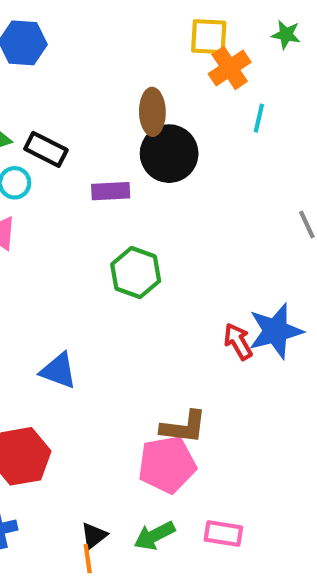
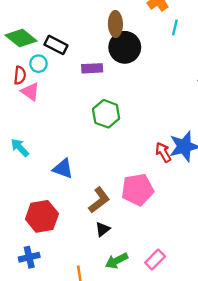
brown L-shape: (184, 427) -> (99, 200), moved, turned -44
pink pentagon: (167, 465) -> (138, 190), moved
pink rectangle: (223, 534) -> (155, 260), turned -54
black triangle: (94, 536) -> (103, 229), moved

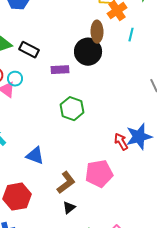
brown ellipse: (115, 24) -> (97, 32), moved
cyan circle: (38, 64) -> (15, 79), moved

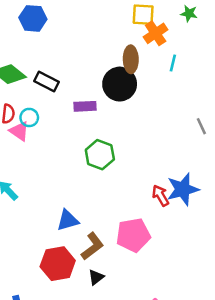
blue triangle: (35, 156) -> (68, 220), moved, turned -36
red hexagon: (17, 197) -> (58, 264), moved

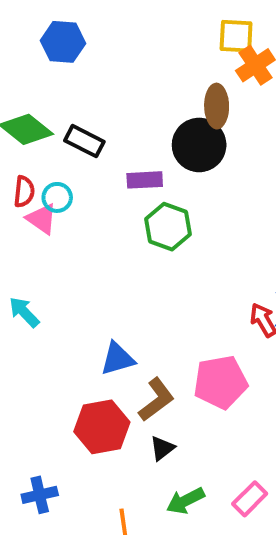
green hexagon: (100, 155) -> (168, 227), moved

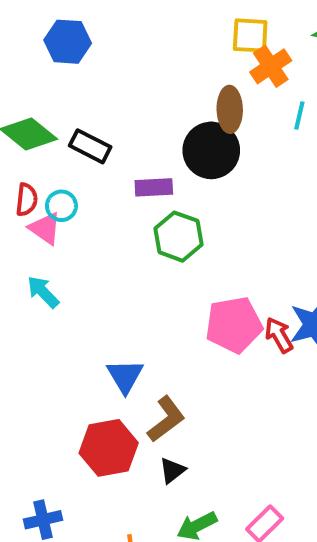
cyan arrow: (24, 312) -> (43, 292), moved
blue triangle: (117, 359) -> (125, 376), turned -45
pink pentagon: (220, 382) -> (234, 325), moved

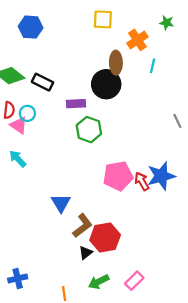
yellow square: (250, 35) -> (103, 19), moved
red hexagon: (109, 448) -> (105, 237), moved

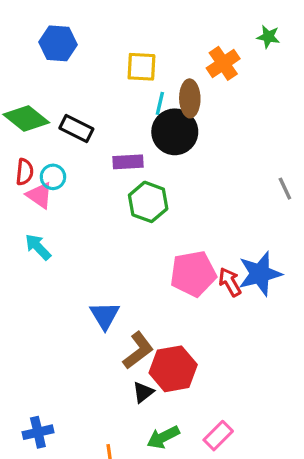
yellow square: (103, 19) -> (141, 67), moved
cyan line: (153, 66) -> (160, 103), moved

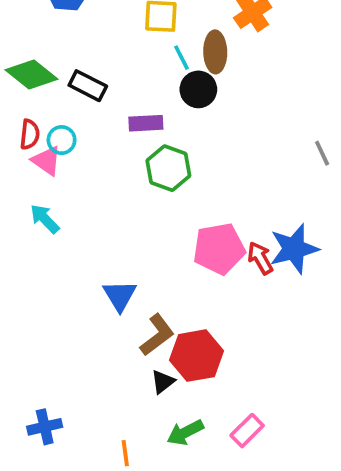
cyan line: (160, 103) -> (182, 58), turned -40
black circle: (175, 132) -> (198, 89), size x0.7

